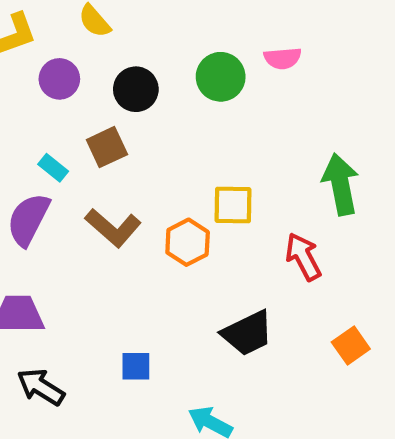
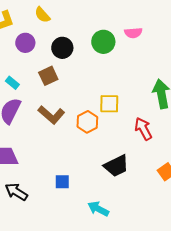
cyan rectangle: (53, 168) -> (12, 83), moved

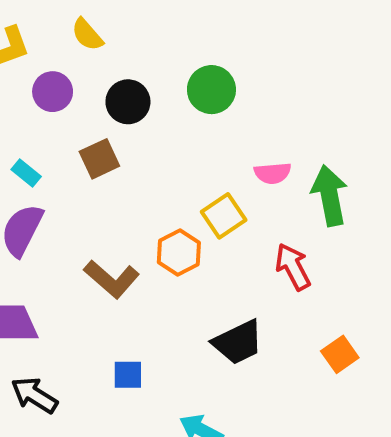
pink semicircle: (133, 33) -> (273, 173), moved
yellow square: (109, 104) -> (224, 216), turned -35
brown L-shape: (51, 115) -> (112, 279), moved

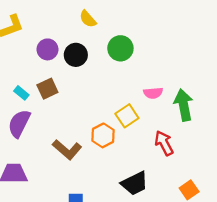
yellow semicircle: (87, 35) -> (88, 19), moved
purple circle: (53, 92) -> (47, 49), moved
brown square: (99, 159) -> (47, 89), moved

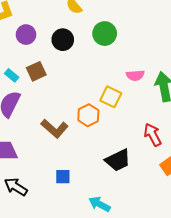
purple circle: (47, 49) -> (26, 35), moved
yellow square: (127, 116) -> (111, 97), turned -30
red arrow: (164, 143) -> (153, 135), moved

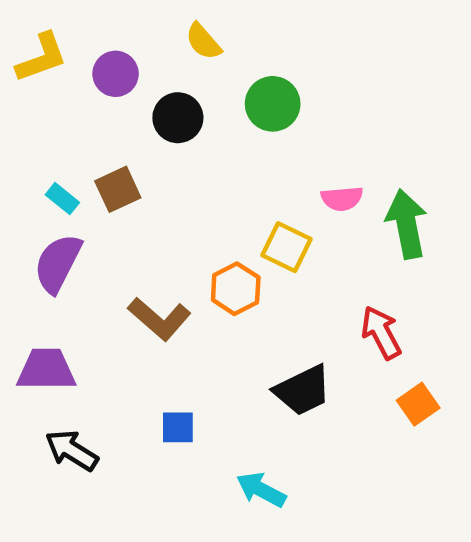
purple circle: (26, 35) -> (116, 74), moved

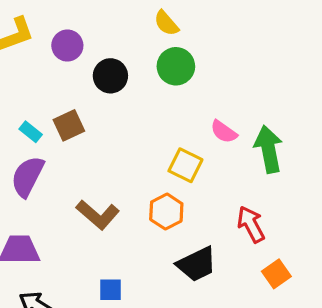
yellow semicircle: (203, 41) -> (166, 23), moved
pink semicircle: (342, 199) -> (224, 132), turned 40
orange hexagon: (236, 289) -> (166, 212), moved

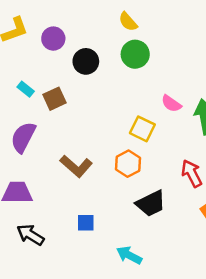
cyan rectangle: (31, 132) -> (26, 89), moved

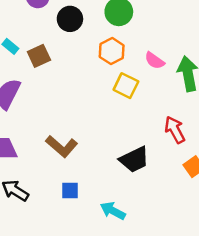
orange hexagon: (128, 164) -> (112, 51), moved
brown L-shape: (76, 166) -> (62, 146), moved
blue square: (86, 223) -> (70, 190), moved

